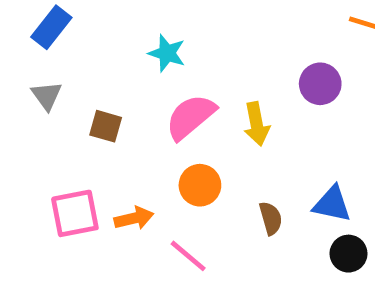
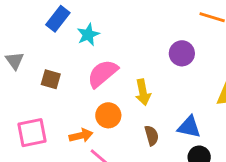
blue rectangle: (51, 27) -> (58, 19), moved
cyan star: (167, 53) -> (88, 35), turned 30
yellow arrow: (257, 124) -> (143, 92), moved
orange arrow: (134, 218) -> (81, 136), moved

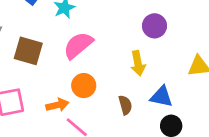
brown square: (51, 79) -> (28, 51), size x1.5
yellow arrow: (143, 92) -> (138, 63), moved

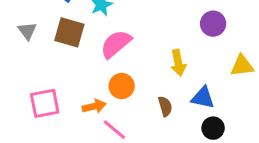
purple circle: (154, 26) -> (213, 24), moved
brown square: (28, 51) -> (69, 32), moved

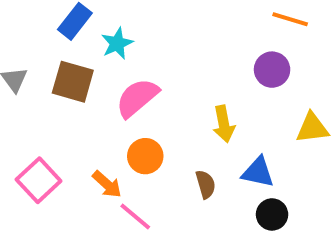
pink square: (45, 103) -> (39, 180), turned -32
orange arrow: (94, 106) -> (107, 184), turned 55

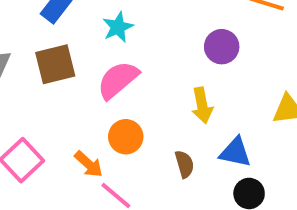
cyan star: (117, 43) -> (118, 27), moved
purple circle: (272, 70) -> (222, 47), moved
brown square: (73, 82) -> (55, 64), turned -30

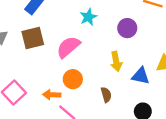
cyan star: (118, 27) -> (88, 17), moved
blue triangle: (235, 152) -> (141, 76), moved
orange arrow: (89, 164) -> (52, 95), turned 140

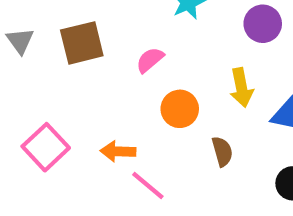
pink semicircle: (68, 47) -> (150, 60), size x0.6
orange circle: (73, 79) -> (180, 109), moved

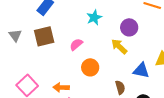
yellow arrow: (241, 88) -> (119, 46), moved, turned 144
brown semicircle: (222, 151) -> (120, 87), moved

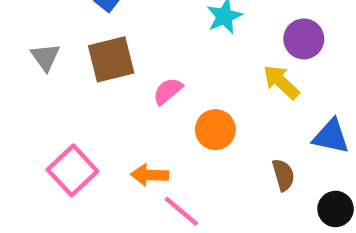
pink semicircle: (76, 44) -> (168, 91), moved

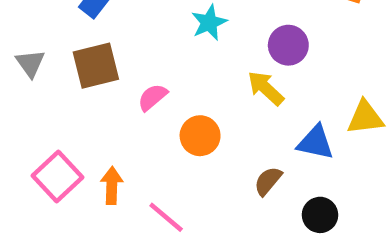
orange arrow: (150, 175) -> (112, 185), moved, turned 90
brown semicircle: (283, 175) -> (268, 181), turned -124

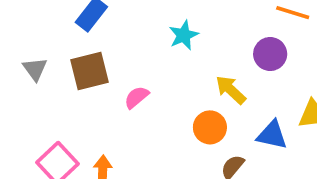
purple circle: (288, 45) -> (270, 54), moved
orange circle: (200, 136) -> (210, 127), moved

